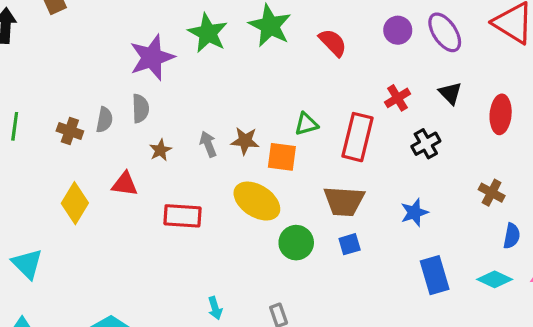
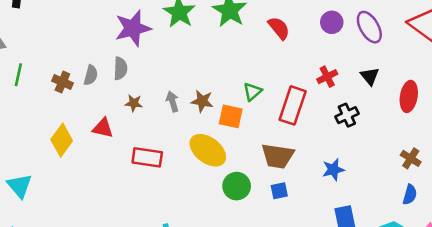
green triangle: (306, 124) -> (252, 92), turned -30
brown star: (160, 150) -> (134, 103), turned 30
brown cross: (492, 193) -> (411, 158), moved

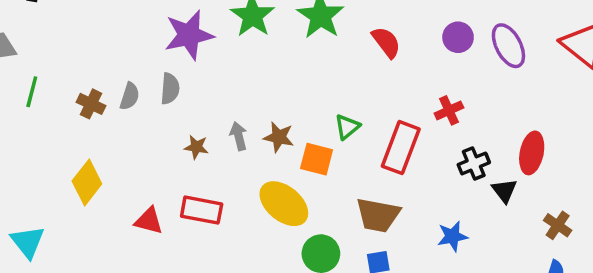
black triangle: (370, 76) -> (504, 191), moved
red ellipse: (409, 96) -> (532, 153), moved
brown star: (134, 103) -> (196, 147), moved
red triangle: (103, 128) -> (149, 221), moved

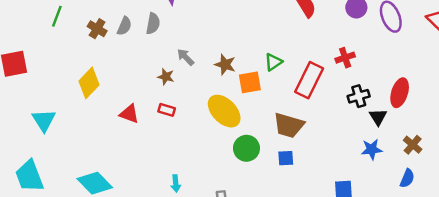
gray arrow: (239, 136) -> (186, 57), moved, turned -36
brown star: (196, 147) -> (166, 77), moved
orange square: (317, 159) -> (250, 82), turned -30
red rectangle: (202, 210) -> (167, 110), size x0.6
blue star: (452, 236) -> (372, 149), moved

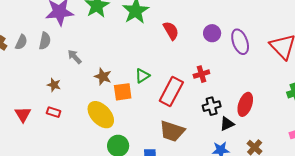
gray arrow: (186, 57) -> (75, 57), moved
red triangle: (129, 114) -> (23, 114), turned 36
black triangle: (378, 117) -> (227, 124), turned 35
brown trapezoid: (289, 125) -> (172, 131), moved

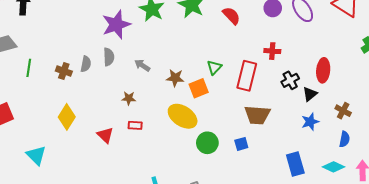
red cross: (201, 74) -> (272, 51), turned 35

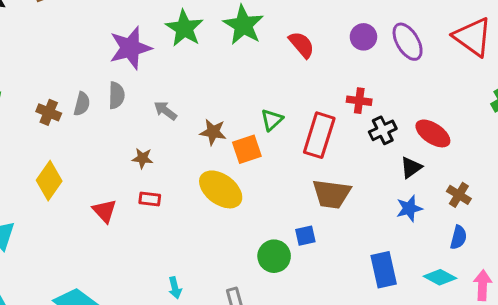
red ellipse: (323, 70) -> (433, 133), turned -65
black cross: (290, 80) -> (383, 130), moved
green circle: (207, 143) -> (274, 256), moved

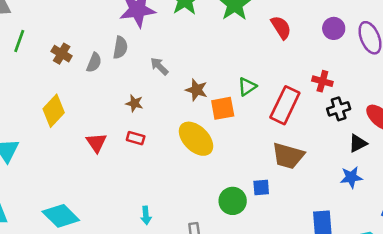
gray semicircle: (82, 104) -> (94, 63), moved

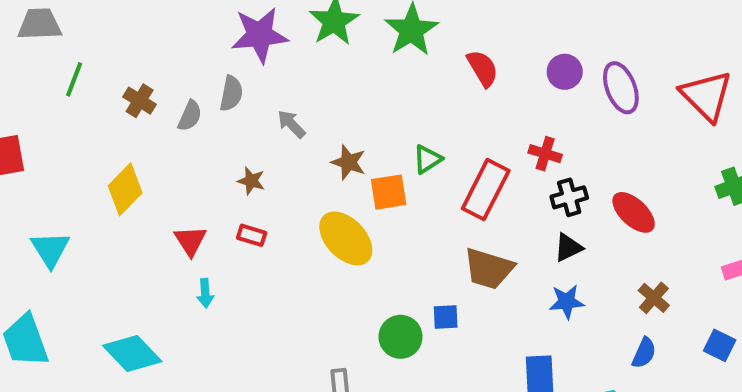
black triangle: (358, 143) -> (568, 248), moved
blue star: (351, 177) -> (567, 302), moved
cyan arrow: (146, 215) -> (205, 293), moved

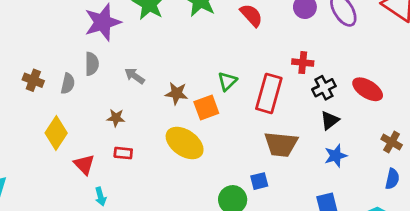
yellow diamond: (125, 189) -> (56, 133), moved

